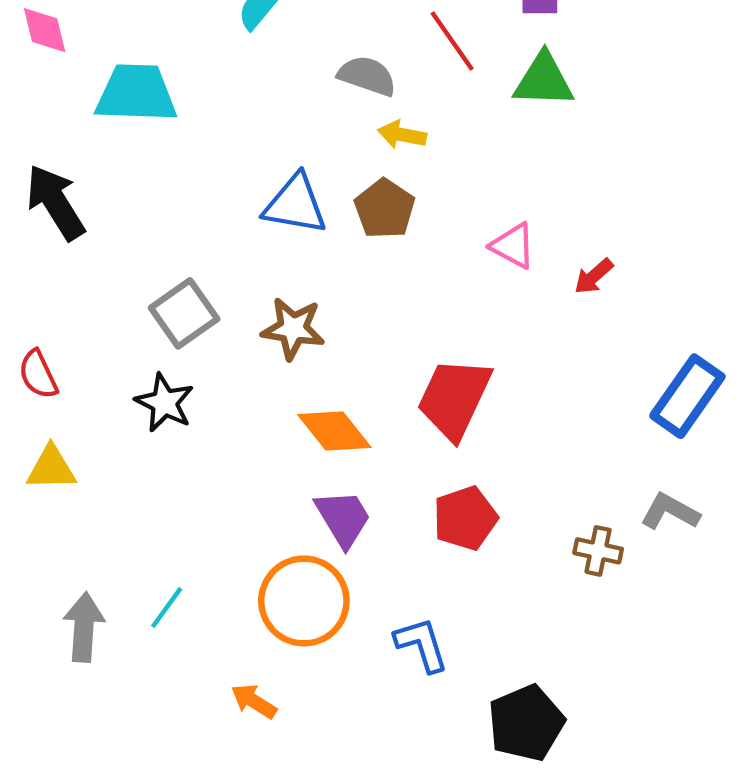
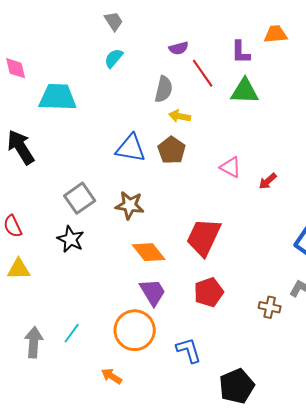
gray semicircle: (367, 76) -> (164, 89), turned 84

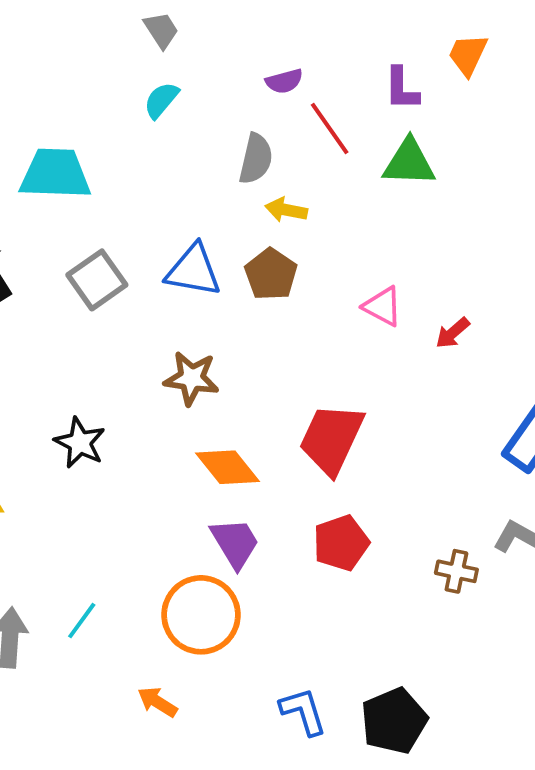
orange trapezoid: (276, 34) -> (468, 55), turned -60
gray square: (80, 198) -> (97, 280), moved
blue L-shape: (189, 350) -> (303, 711), moved

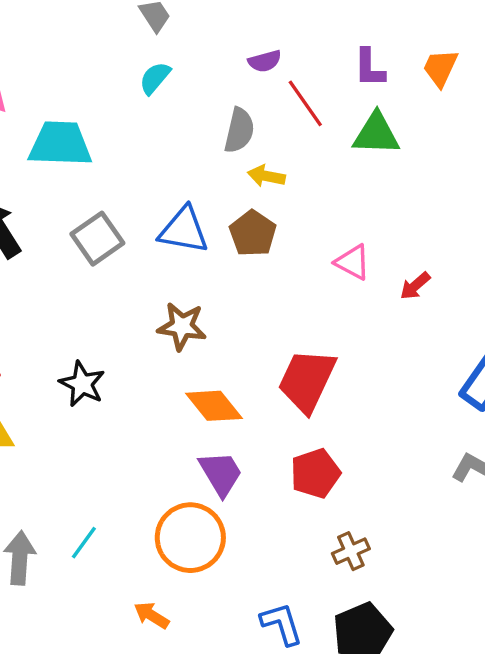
orange trapezoid: (468, 55) -> (440, 68), moved
brown cross: (456, 571) -> (351, 551), moved, turned -36

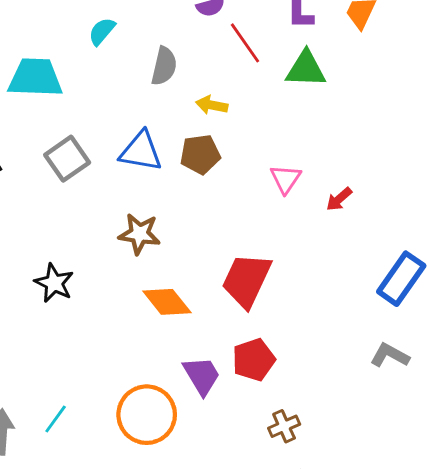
cyan semicircle: (155, 78) -> (102, 31), moved
gray semicircle: (239, 130) -> (164, 66), moved
brown pentagon: (253, 233) -> (200, 154), turned 30
pink triangle: (353, 262) -> (286, 179), turned 36
purple trapezoid: (221, 473) -> (202, 376), moved

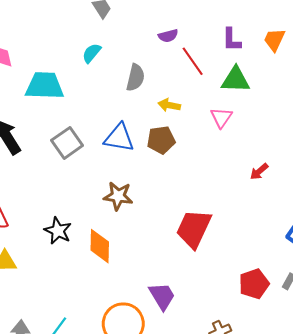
pink triangle: (286, 179) -> (221, 117), moved
orange diamond: (167, 302) -> (100, 246), moved, turned 40
red pentagon: (254, 360) -> (254, 284), moved

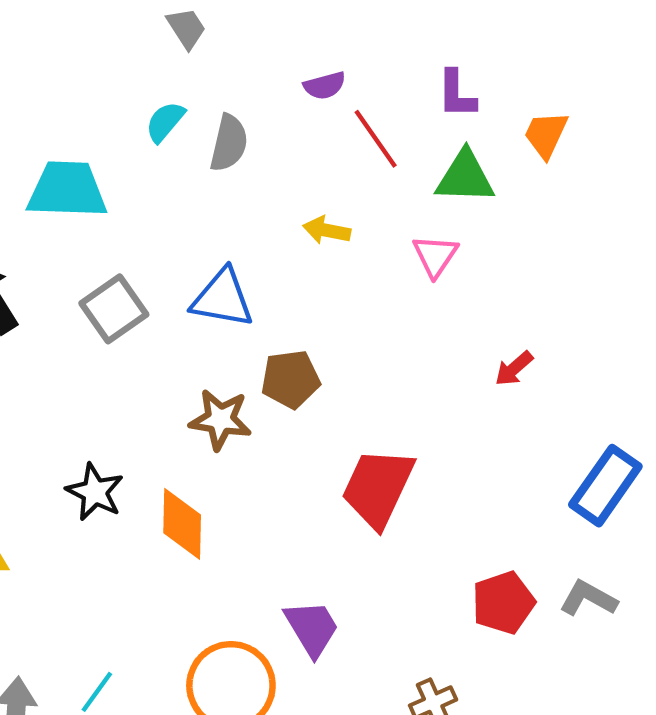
orange trapezoid: (274, 40) -> (546, 135), moved
gray semicircle: (135, 78) -> (229, 143), moved
brown pentagon: (161, 140) -> (291, 379), moved

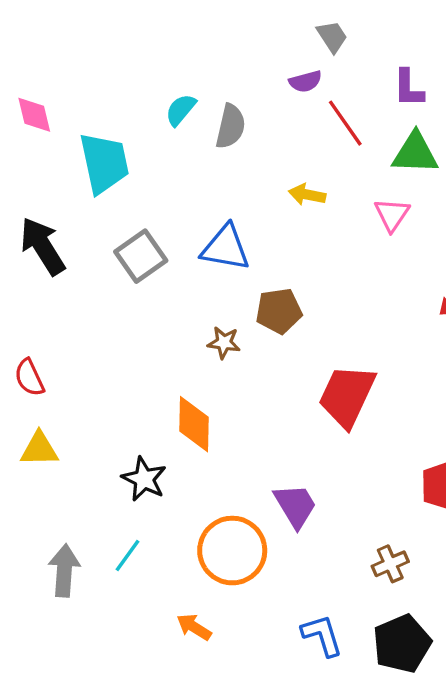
gray trapezoid: (186, 28) -> (332, 37), moved
cyan trapezoid: (67, 190) -> (104, 163), turned 76
brown star: (220, 420) -> (224, 343), size x0.7
black star: (95, 492) -> (144, 479), moved

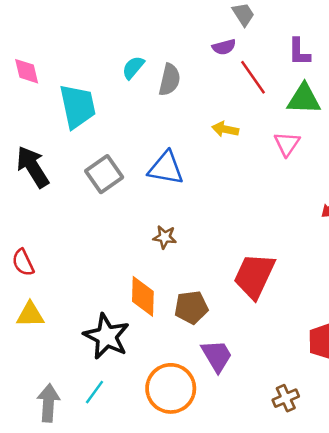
brown pentagon: (279, 311) -> (191, 307), moved
black star: (144, 479) -> (107, 336), size x1.4

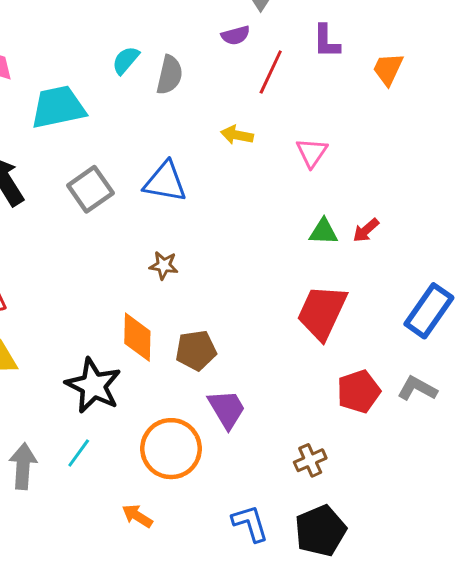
red line: (253, 77) -> (271, 72), turned 60
green triangle: (304, 99) -> (323, 232), moved, size x0.7
cyan trapezoid: (77, 106) -> (58, 107), turned -90
red trapezoid: (254, 276) -> (322, 312), moved

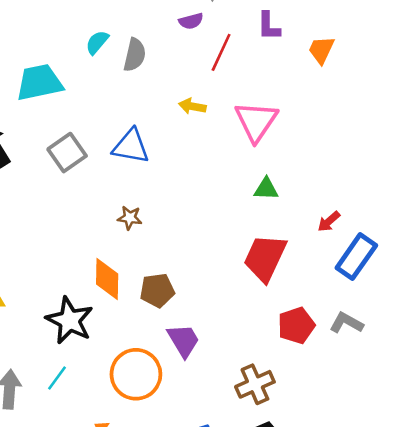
pink triangle: (312, 153) -> (256, 121), size x1.6
red arrow: (366, 230) -> (329, 221), moved
brown cross: (310, 460) -> (255, 384), size x1.4

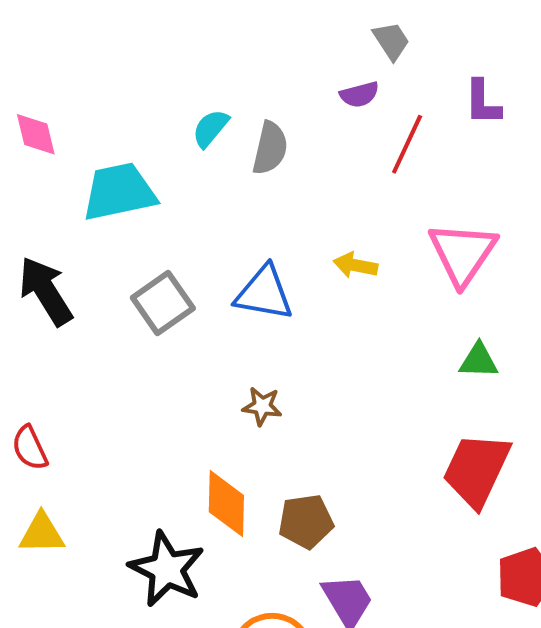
yellow arrow: (192, 106) -> (355, 265), moved

